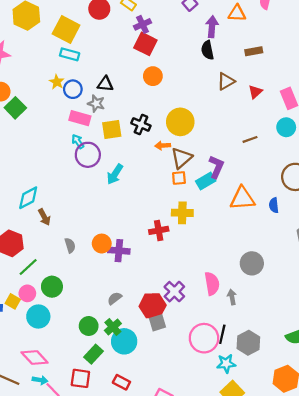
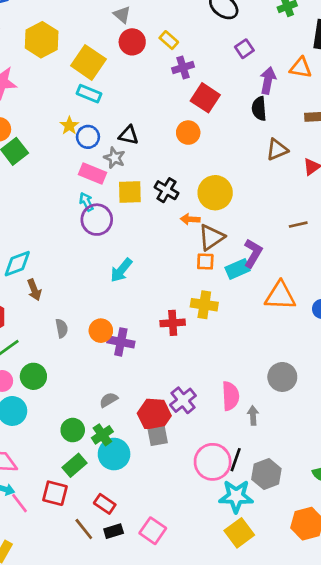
red square: (145, 44) -> (205, 98), moved
cyan arrow: (115, 174) -> (121, 270), moved
cyan star: (226, 364) -> (236, 496), size x1.4

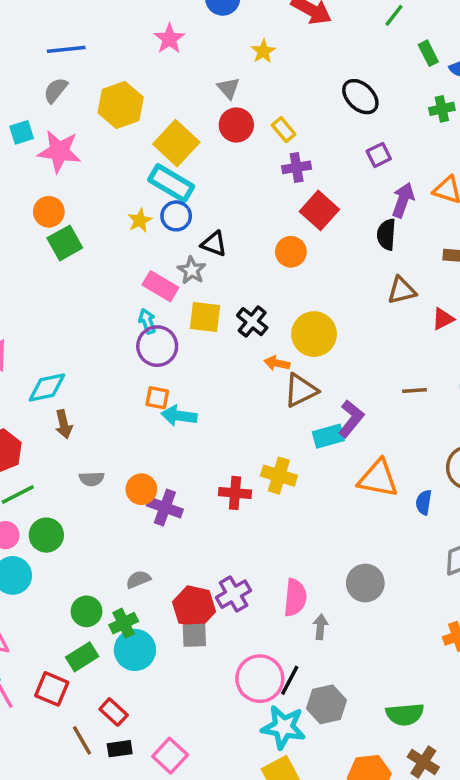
cyan rectangle: (89, 94) -> (171, 183), size x1.4
blue circle: (88, 137) -> (176, 216), moved
orange square: (205, 261) -> (157, 398), moved
cyan arrow: (121, 270) -> (179, 416), turned 50
gray semicircle: (62, 328) -> (92, 479), turned 90

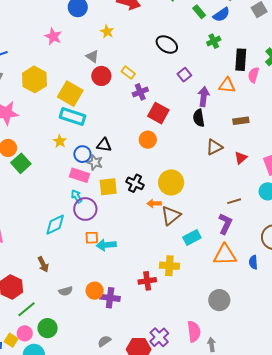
blue circle: (176, 216) -> (82, 154), moved
cyan diamond: (47, 388) -> (55, 225), moved
purple L-shape: (351, 419) -> (225, 224), moved
gray circle: (365, 583) -> (219, 300), moved

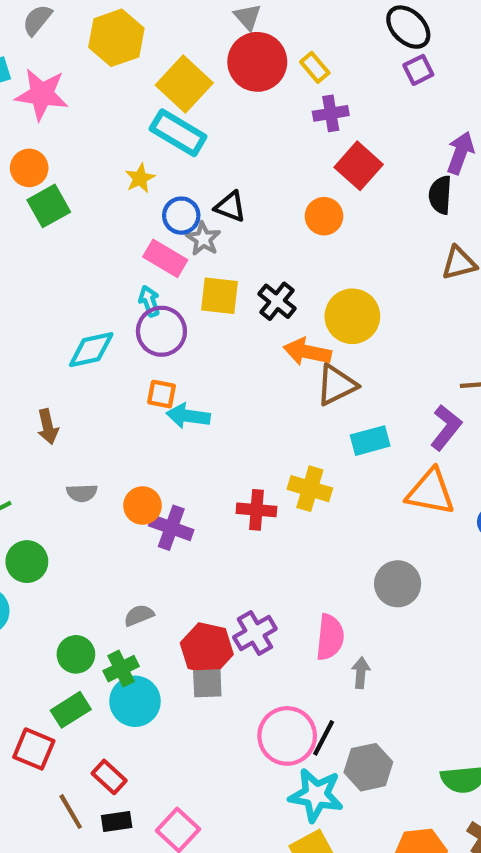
purple square: (184, 75) -> (418, 70), moved
red circle: (101, 76) -> (257, 62), size x1.4
orange arrow: (154, 203) -> (307, 352), size x1.5

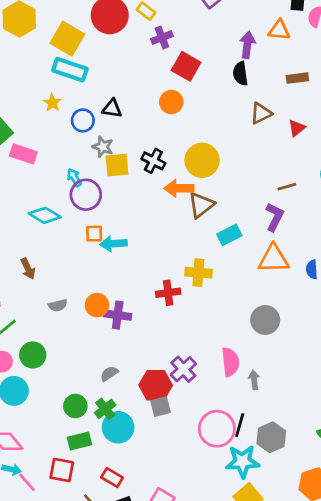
gray star: (203, 239) -> (103, 147), moved
pink rectangle: (165, 258) -> (23, 154), moved
cyan diamond: (91, 350) -> (45, 215), turned 56
green rectangle: (71, 710) -> (79, 441), turned 30

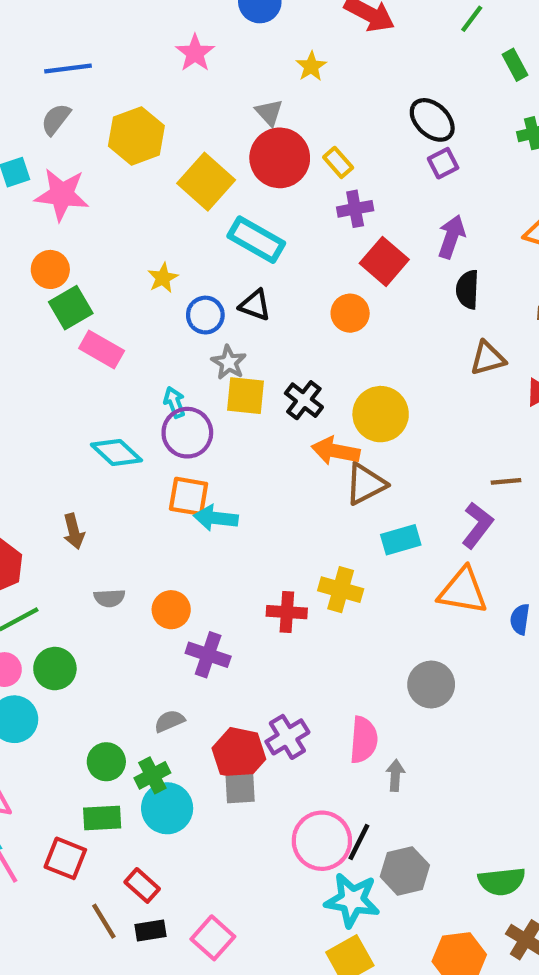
purple arrow: (247, 45) -> (452, 237), moved
cyan rectangle: (70, 70) -> (256, 240), moved
orange square: (94, 234) -> (189, 496), size x1.4
purple cross: (118, 315) -> (208, 655), moved

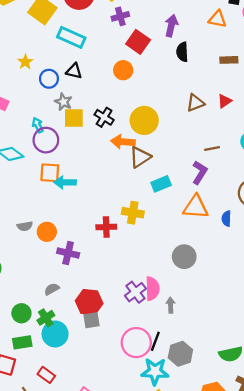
brown triangle: (488, 358) -> (195, 103), moved
gray semicircle: (109, 598) -> (25, 226), moved
purple cross: (287, 737) -> (135, 292), moved

